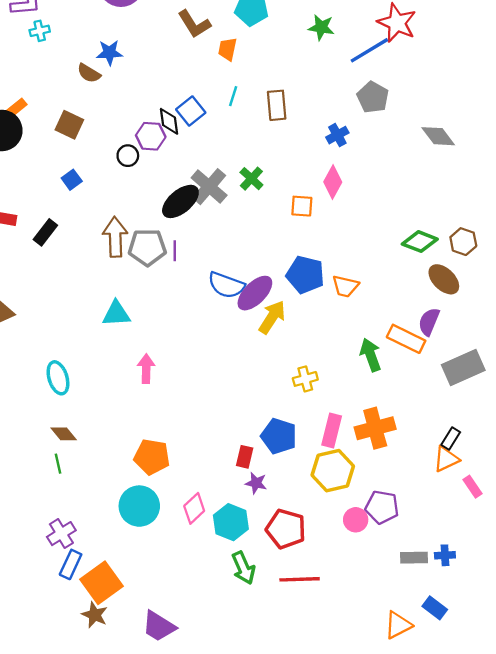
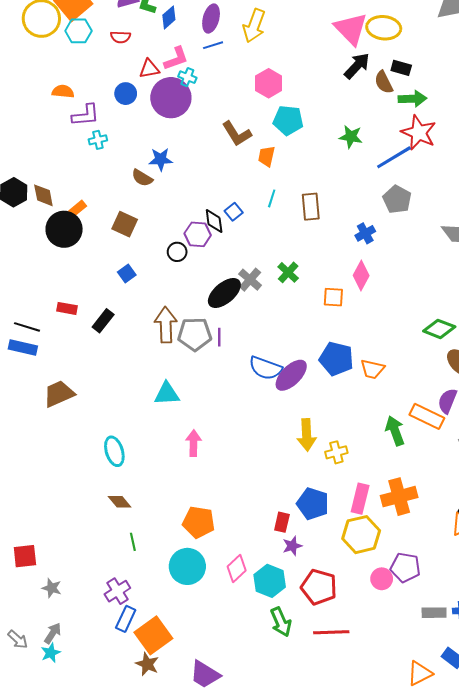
blue square: (191, 111) -> (234, 212), size x0.7
gray cross: (209, 187) -> (250, 280), size x0.7
yellow arrow: (272, 317) -> (307, 435), moved, turned 144
green line: (58, 464) -> (133, 542), moved
purple star: (256, 483) -> (292, 546), turned -30

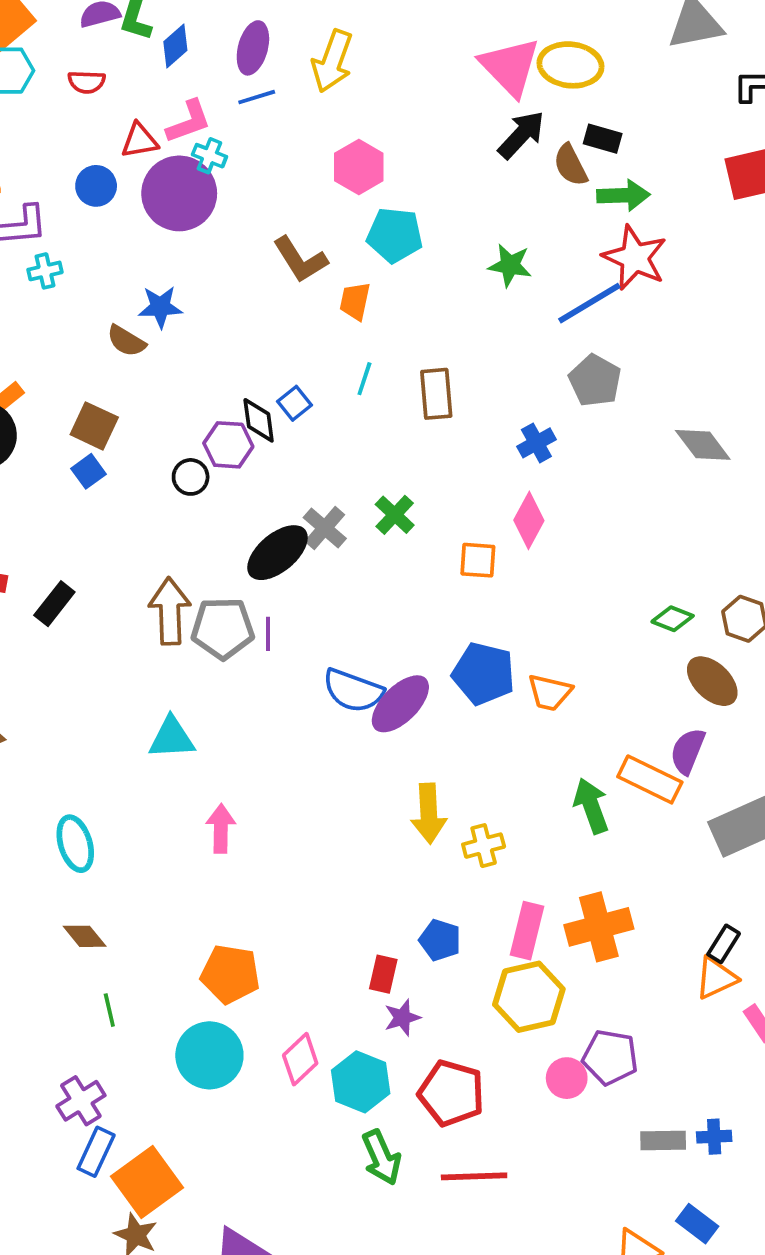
blue square: (127, 273) -> (88, 471), moved
green diamond: (439, 329) -> (673, 619), size x0.7
blue pentagon: (313, 504) -> (440, 940), size x0.7

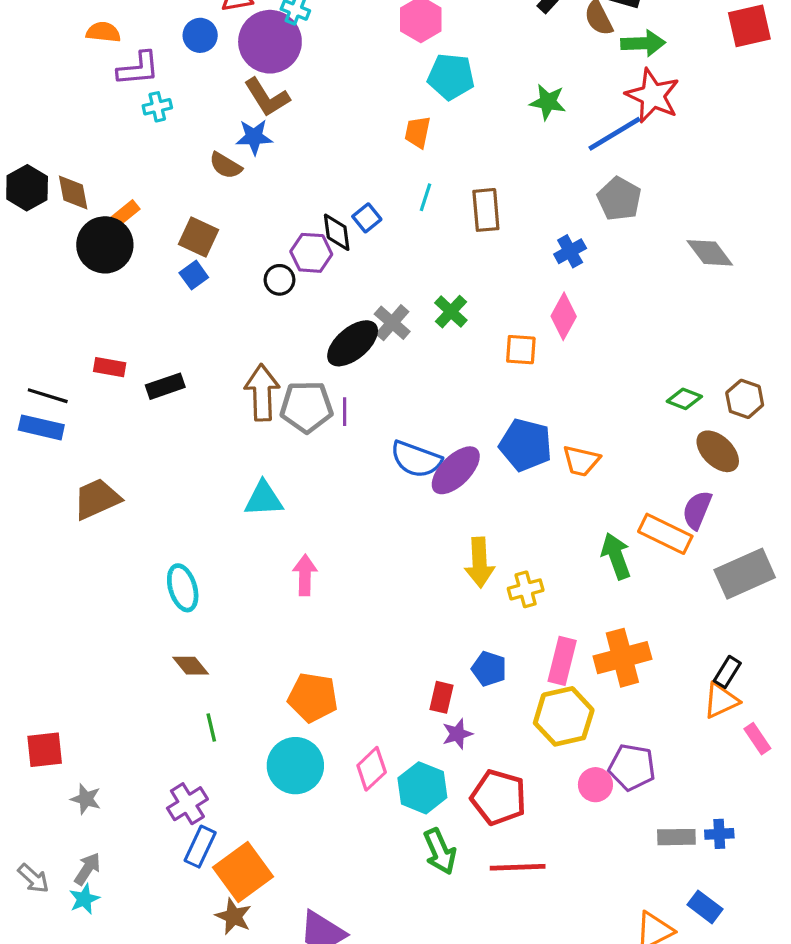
brown L-shape: (300, 260) -> (267, 97), moved
black rectangle: (54, 604) -> (165, 386), turned 33

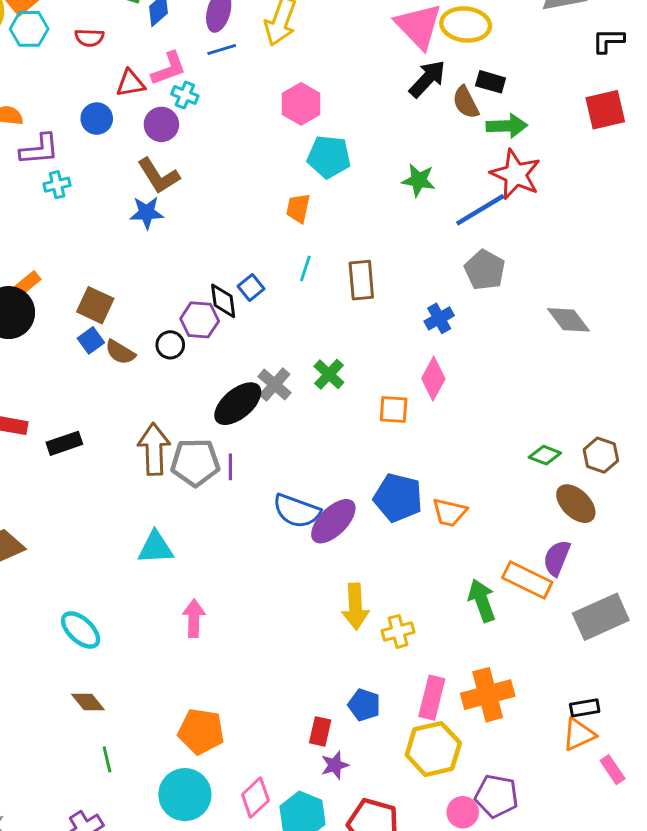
purple circle: (270, 42) -> (161, 124), size x0.6
brown semicircle: (226, 166) -> (120, 352), moved
cyan ellipse: (183, 588) -> (81, 630), turned -30
black rectangle: (727, 672) -> (585, 708), turned 48

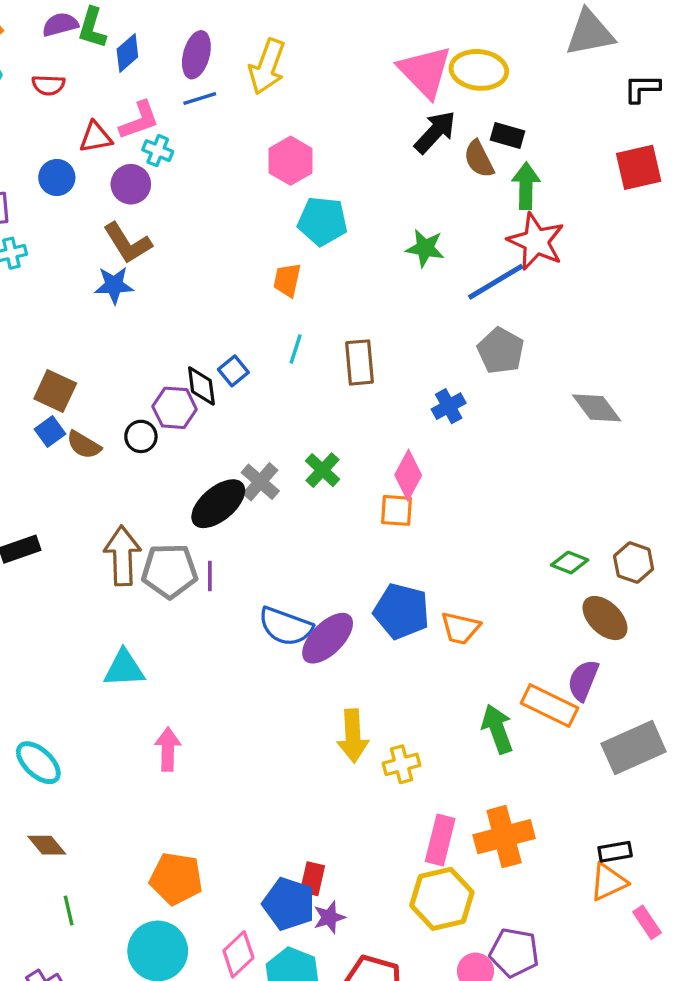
green arrow: (507, 126) -> (526, 186), turned -87
pink diamond: (433, 379) -> (408, 475), moved
blue pentagon: (364, 705) -> (289, 904), moved, size x1.4

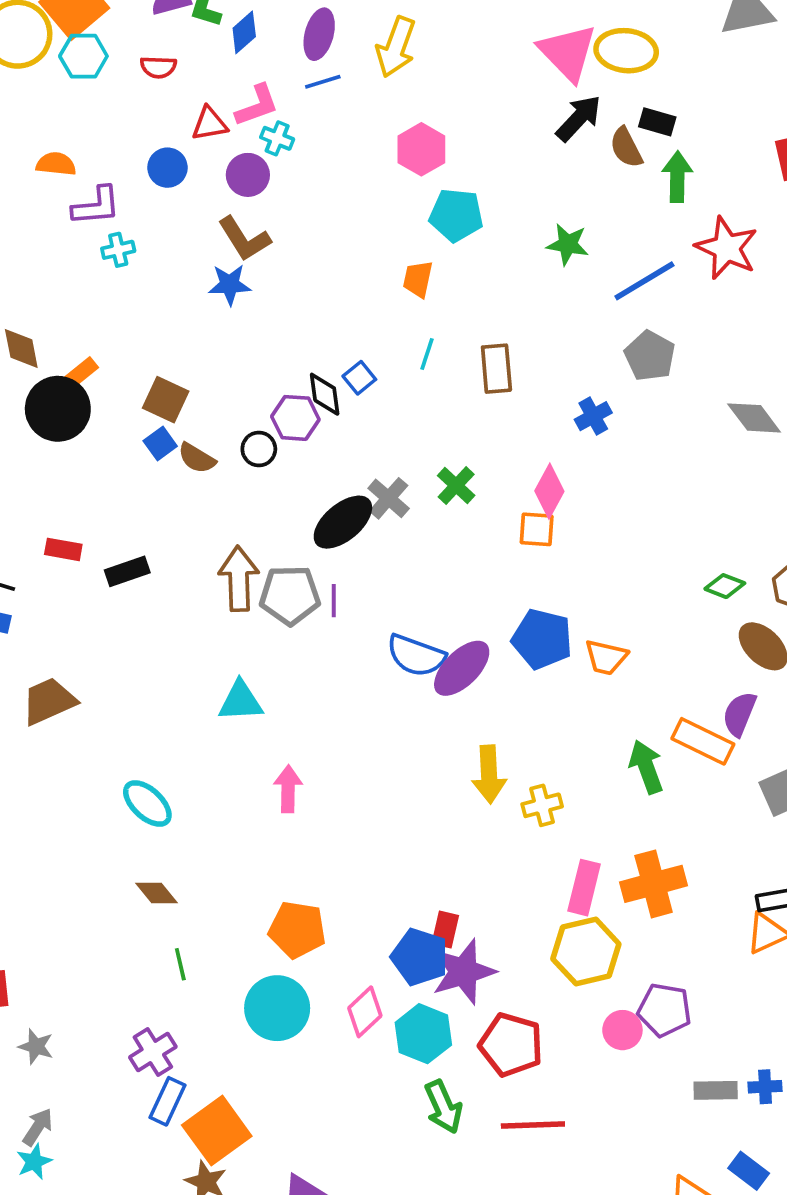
red star: (536, 241) -> (727, 248), moved
purple star: (329, 917) -> (464, 972), size x1.8

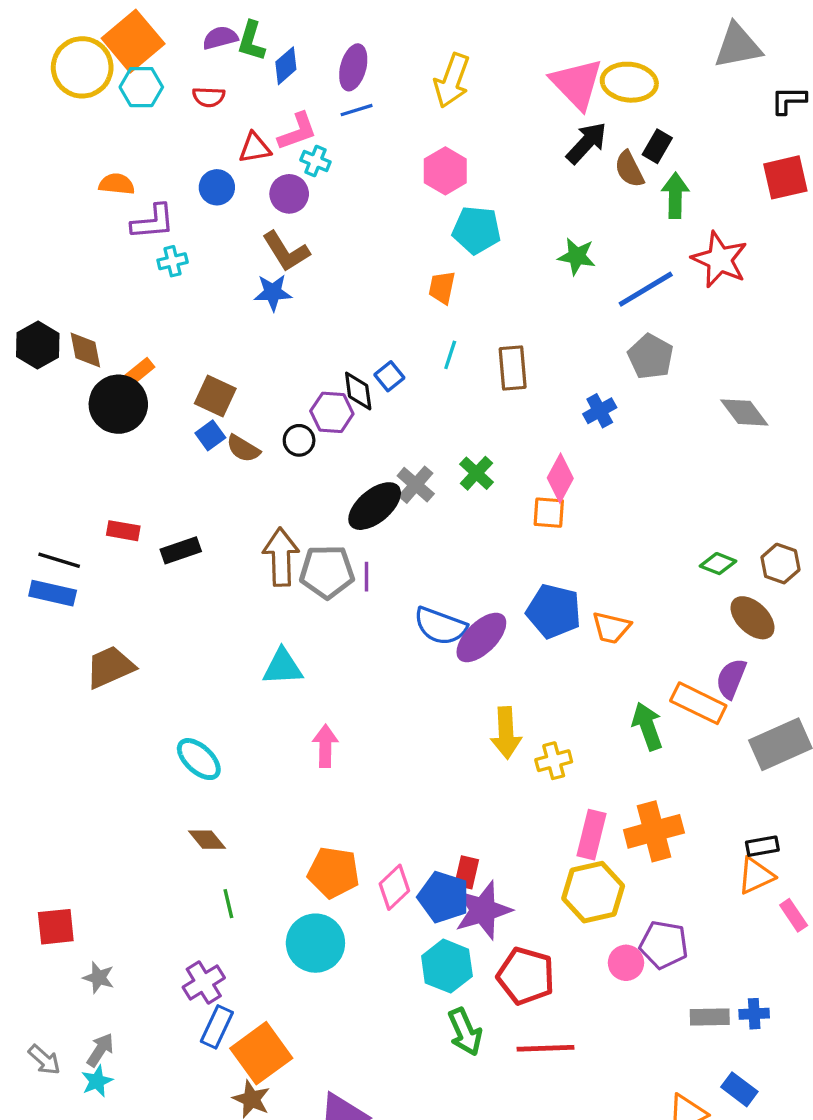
yellow arrow: (396, 47) -> (452, 81), moved
black rectangle: (657, 122) -> (657, 146), turned -76
pink diamond: (365, 1012) -> (394, 887), moved

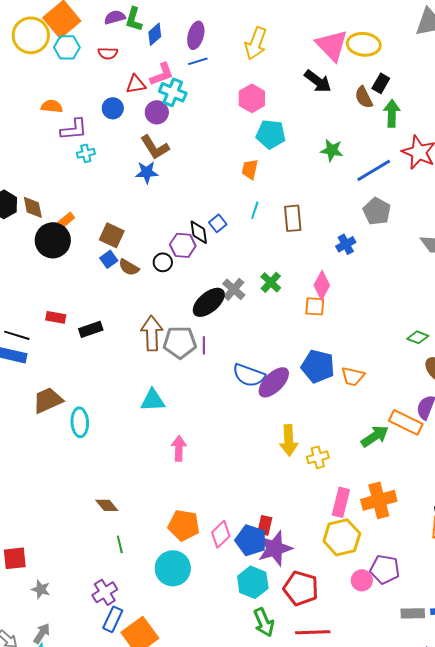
black arrow: (587, 143) -> (318, 81), moved, turned 84
cyan cross: (315, 161) -> (173, 92), size x1.5
green arrow: (647, 726) -> (375, 436), turned 76
cyan ellipse: (199, 759) -> (80, 422), moved, turned 44

